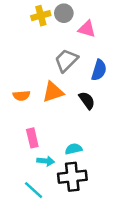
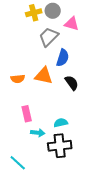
gray trapezoid: (66, 60) -> (49, 37), moved
blue semicircle: (99, 70) -> (63, 58), moved
orange triangle: (53, 92) -> (44, 76), turned 30
cyan line: (34, 190) -> (18, 163), moved

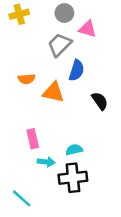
yellow cross: (34, 13) -> (19, 14), moved
orange semicircle: (18, 79) -> (27, 79), moved
black semicircle: (72, 83) -> (100, 101), moved

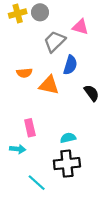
gray circle: (64, 13) -> (40, 12), moved
cyan arrow: (46, 162) -> (18, 149), moved
cyan line: (22, 198) -> (37, 183), moved

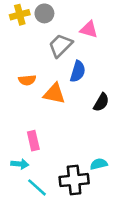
black semicircle: (92, 93) -> (101, 102), turned 66
cyan semicircle: (68, 138) -> (99, 164), moved
cyan line: (37, 183) -> (37, 187), moved

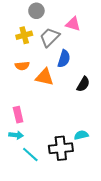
yellow cross: (20, 15) -> (24, 35), moved
pink rectangle: (33, 141) -> (18, 115), moved

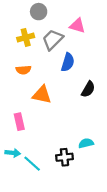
orange triangle: (45, 77) -> (42, 95), moved
cyan arrow: (16, 135) -> (13, 153), moved
black cross: (61, 148) -> (64, 157), size x0.7

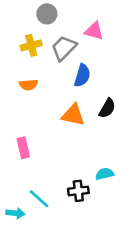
orange triangle: (42, 95) -> (73, 115), moved
cyan arrow: (13, 153) -> (15, 213), moved

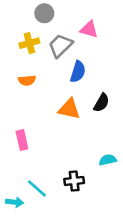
cyan semicircle: (105, 174) -> (108, 160), moved

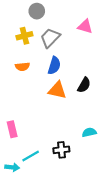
pink triangle: (89, 29) -> (85, 26), moved
blue semicircle: (78, 72) -> (54, 66), moved
pink rectangle: (22, 140) -> (12, 129), moved
cyan line: (37, 188) -> (31, 156), turned -72

